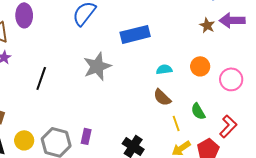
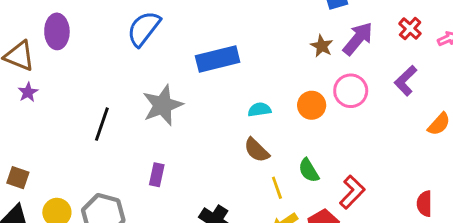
purple arrow: (232, 20) -> (358, 39), turned 130
black line: (41, 78) -> (102, 124), moved
pink circle: (231, 79) -> (351, 91), moved
purple rectangle: (86, 136) -> (157, 175), moved

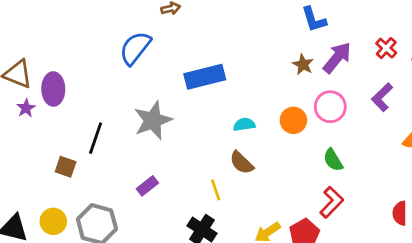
purple ellipse: (57, 31) -> (53, 89), moved
green semicircle: (309, 170) -> (333, 160), moved
purple rectangle: (157, 175) -> (147, 186), turned 40
brown square: (18, 178) -> (66, 167), moved
yellow line: (277, 188) -> (216, 190), moved

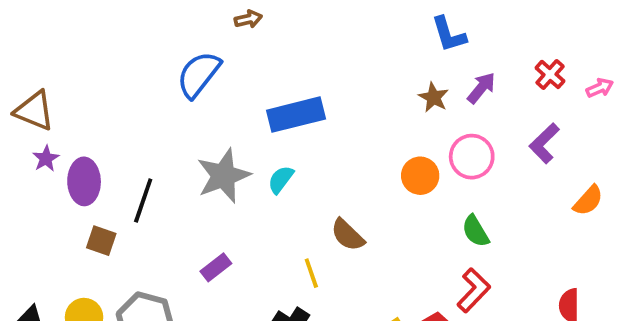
purple arrow: (337, 58) -> (481, 88), size x0.7
purple ellipse: (53, 89) -> (84, 181), moved
cyan semicircle: (244, 124) -> (281, 180), moved, turned -45

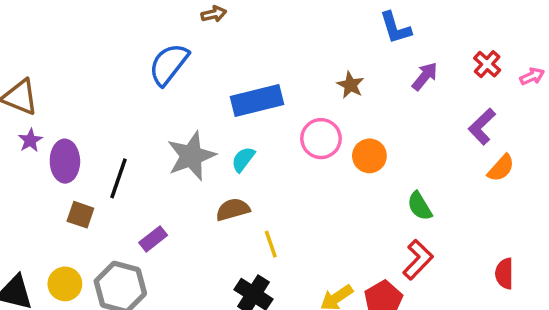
brown star: (434, 97) -> (350, 85), moved
pink circle: (472, 157) -> (321, 139), moved
orange semicircle: (588, 201) -> (501, 168), moved
brown semicircle: (348, 235) -> (233, 210), moved, turned 120
purple rectangle: (216, 267) -> (153, 239), moved

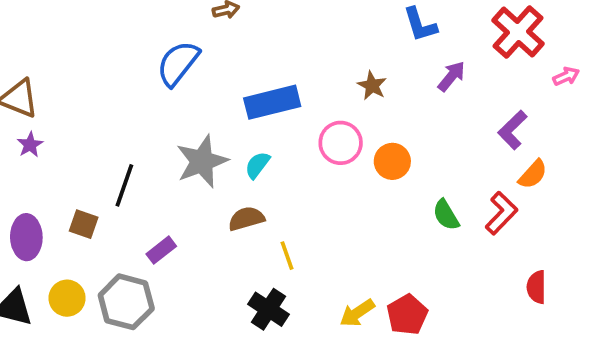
red cross: (487, 64) -> (518, 32), moved, size x1.8
purple ellipse: (65, 161) -> (26, 237), moved
red L-shape: (418, 260) -> (501, 213), moved

